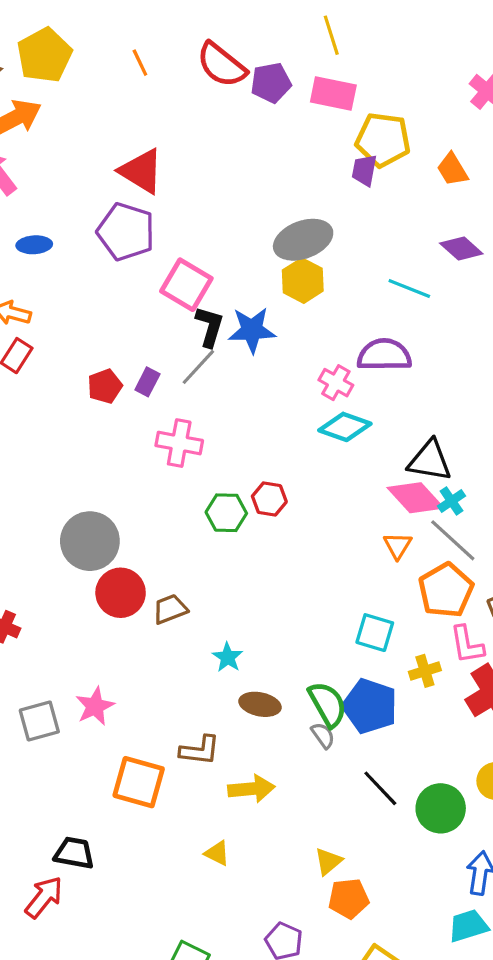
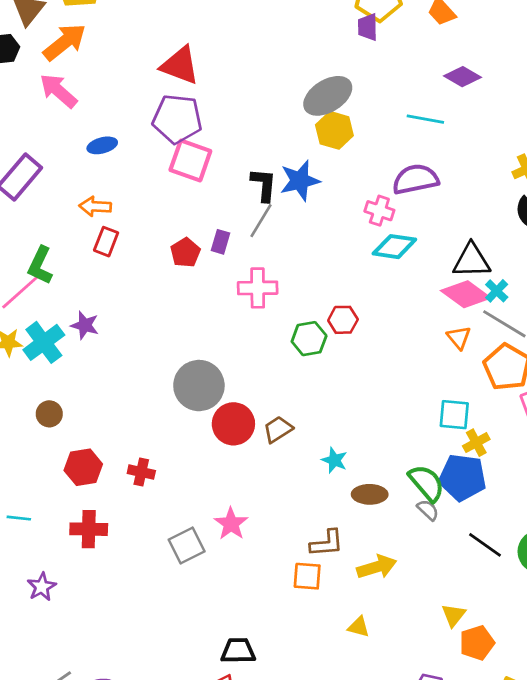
pink square: (186, 285) -> (190, 161), moved
yellow cross: (425, 671) -> (476, 443), moved
orange square: (139, 782) -> (307, 576), moved, size x0.7

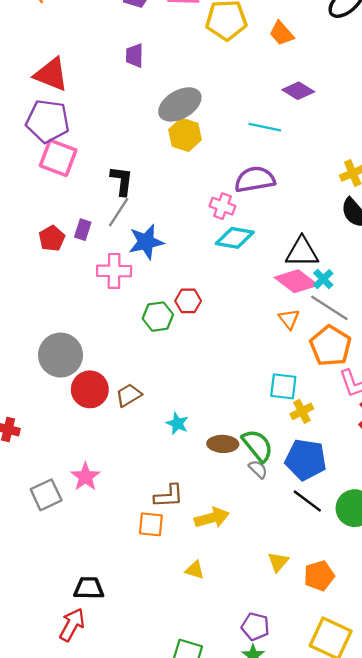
purple trapezoid: (368, 27) -> (134, 55), moved
blue star: (300, 181) -> (146, 242), moved
blue pentagon: (462, 477) -> (306, 460), moved
brown ellipse: (370, 494) -> (223, 444), moved
orange pentagon: (477, 643) -> (319, 576), moved

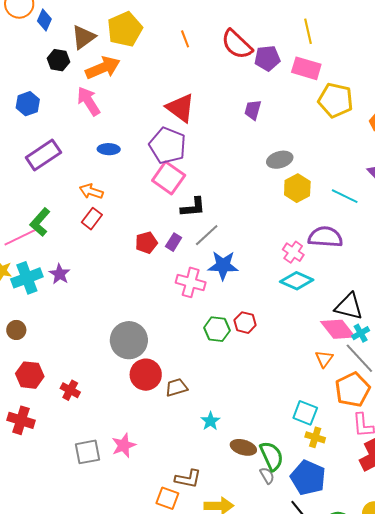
gray ellipse: (180, 104) -> (280, 160), size x0.7
yellow hexagon: (185, 135) -> (297, 188), moved
black L-shape: (122, 181) -> (193, 207), moved, turned 64
yellow cross: (302, 411) -> (315, 437), turned 30

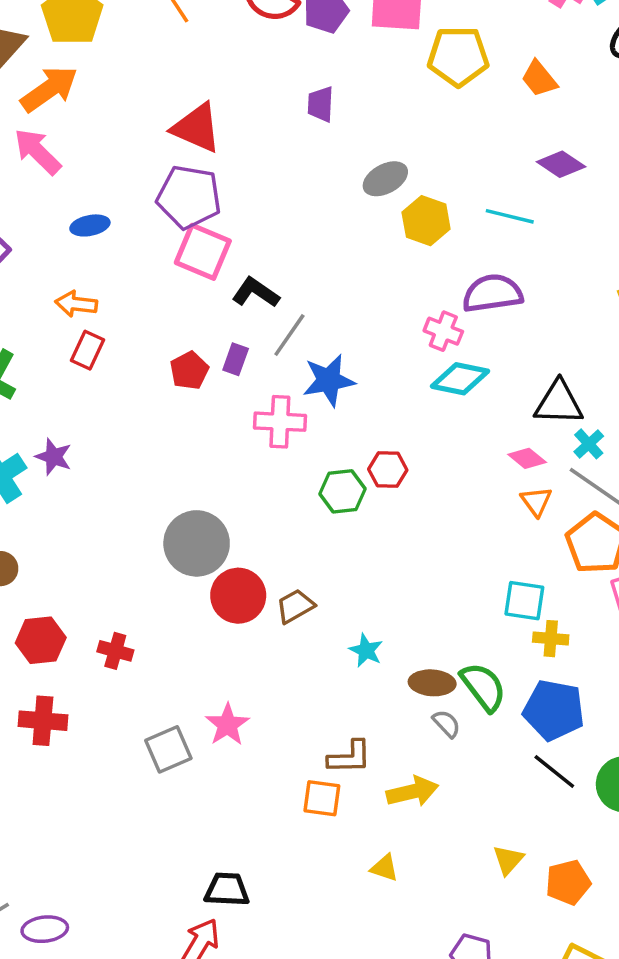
black L-shape: (193, 207) -> (256, 292), turned -128
pink diamond: (338, 329) -> (527, 458), moved, size x0.6
gray semicircle: (267, 476) -> (446, 724), moved

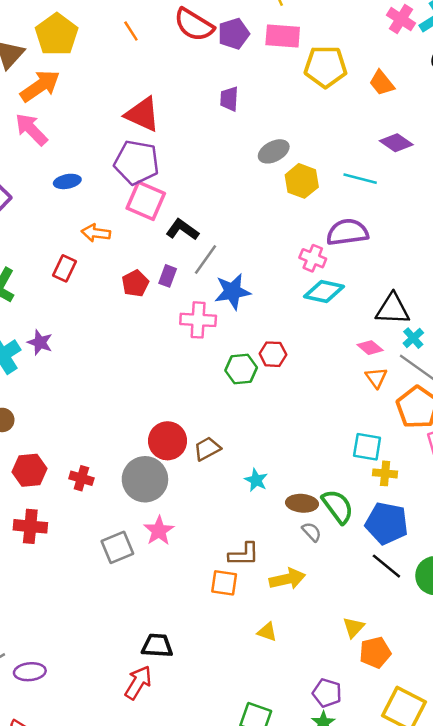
orange arrow: (76, 304) -> (96, 233), moved
gray circle: (197, 543) -> (145, 479), moved
orange pentagon: (568, 882) -> (375, 652), moved

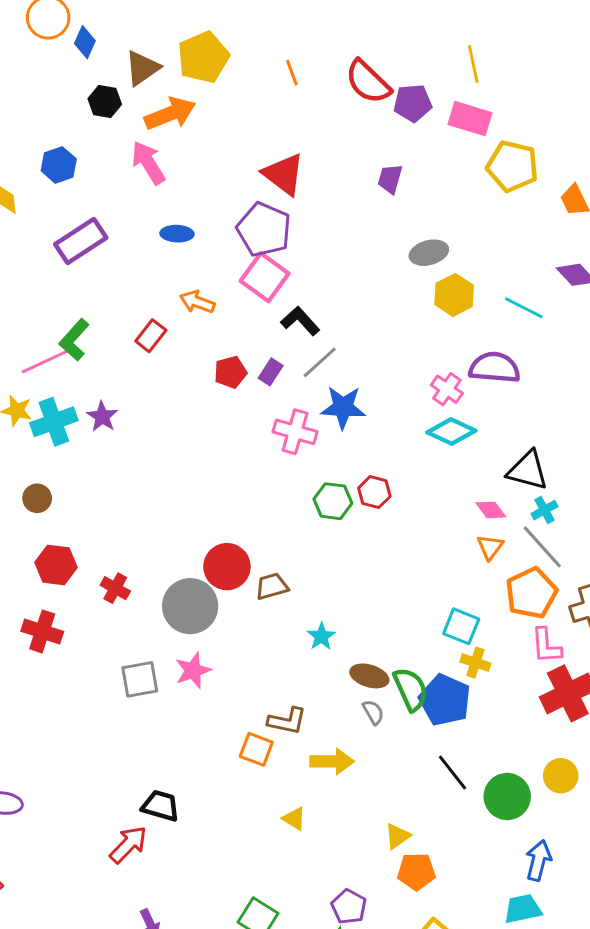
blue pentagon: (387, 523) -> (445, 700), moved

